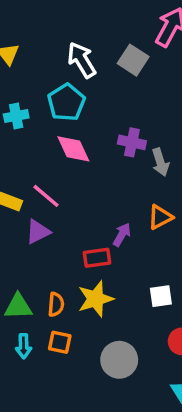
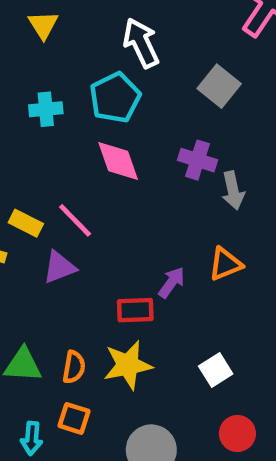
gray square: (133, 60) -> (219, 86), moved
white square: (161, 296) -> (216, 370), turned -30
cyan arrow: (24, 346) -> (32, 438), moved

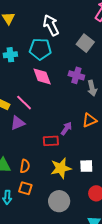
cyan pentagon: (115, 98) -> (40, 49), turned 30
yellow star: (128, 365) -> (61, 168), moved
white square: (216, 370) -> (86, 166), turned 32

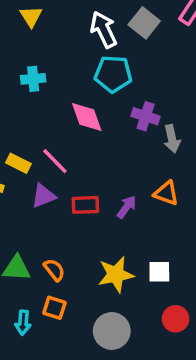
gray square: (85, 43) -> (144, 23), moved
cyan pentagon: (40, 49) -> (113, 74), moved
orange triangle: (89, 120) -> (166, 193), turned 42
red rectangle: (51, 141) -> (85, 205), moved
orange semicircle: (25, 166) -> (54, 270), turned -48

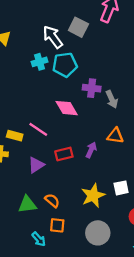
cyan cross: (33, 79) -> (40, 62), moved
pink diamond: (87, 117) -> (67, 108), moved
purple triangle: (43, 196) -> (36, 165), moved
cyan arrow: (23, 323) -> (39, 239), turned -35

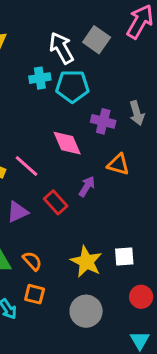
gray arrow: (112, 99) -> (137, 113), moved
orange triangle: (115, 136) -> (118, 164), moved
purple arrow: (91, 150) -> (87, 186), moved
red rectangle: (64, 154) -> (56, 202), turned 54
yellow star: (93, 196) -> (86, 262), turned -30

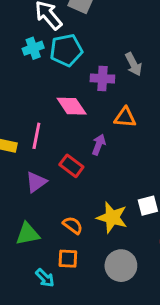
pink line: (27, 166) -> (36, 136), turned 70
orange semicircle: (32, 261) -> (73, 225), moved

